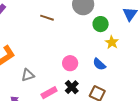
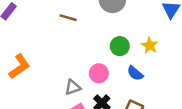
green circle: (101, 24) -> (120, 46), moved
gray triangle: (28, 75) -> (73, 87), moved

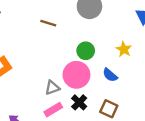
green circle: (120, 46) -> (86, 51), moved
pink circle: (99, 73) -> (76, 75), size x1.5

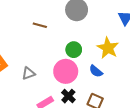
yellow star: (124, 49) -> (108, 48), size x1.5
gray triangle: (52, 88) -> (28, 73), moved

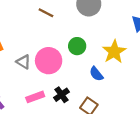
pink circle: (66, 71) -> (49, 61), moved
gray triangle: (28, 73) -> (23, 62), turned 40

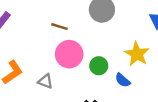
green circle: (77, 46) -> (99, 66), moved
pink circle: (49, 61) -> (69, 54), moved

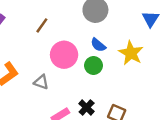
brown line: (60, 27) -> (42, 25), moved, turned -70
blue semicircle: (123, 80) -> (98, 45), moved

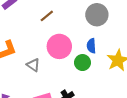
blue semicircle: (98, 45) -> (91, 46), turned 32

